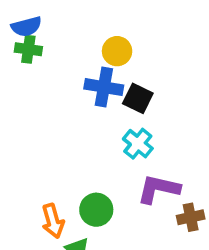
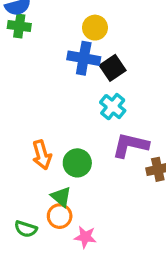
black square: (138, 98) -> (113, 68), turned 30
orange arrow: (53, 221) -> (42, 155), moved

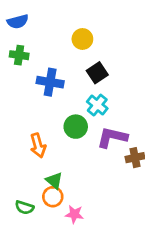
green cross: (19, 26) -> (19, 55), moved
blue cross: (84, 58) -> (50, 82), moved
green circle: (77, 163) -> (76, 127), moved

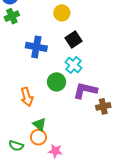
green cross: (19, 55) -> (12, 16), moved, turned -32

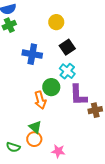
purple L-shape: (85, 90) -> (78, 95), turned -105
orange arrow: (27, 97) -> (40, 100), moved
pink star: (55, 151) -> (58, 151), moved

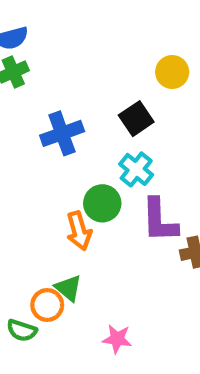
yellow circle: (56, 22) -> (172, 72), moved
blue cross: (32, 54) -> (62, 133), turned -30
orange circle: (34, 139) -> (47, 305), moved

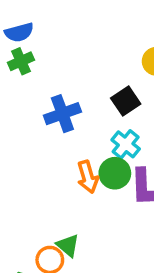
green circle: (102, 203) -> (115, 173), moved
orange arrow: (79, 231) -> (88, 177), moved

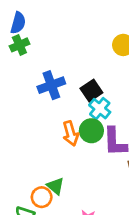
blue semicircle: (19, 32) -> (18, 23), turned -60
black square: (126, 101) -> (91, 91), moved

